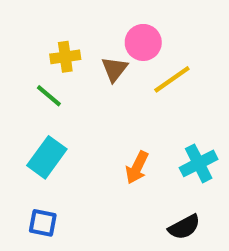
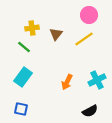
pink circle: (143, 42) -> (89, 15), moved

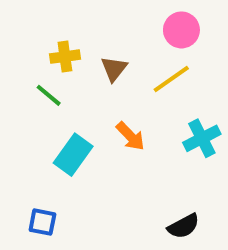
cyan rectangle: (23, 77) -> (73, 155), moved
cyan cross: (97, 80) -> (202, 138), moved
orange arrow: (67, 82) -> (130, 136), moved, turned -70

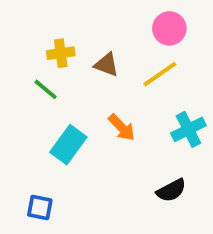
brown triangle: (114, 69) -> (106, 65), turned -48
black semicircle: (183, 226) -> (171, 190), moved

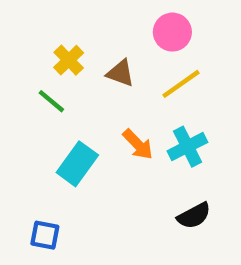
pink circle: (169, 28) -> (172, 32), moved
yellow cross: (61, 53) -> (69, 60), turned -36
cyan cross: (188, 129) -> (187, 147), moved

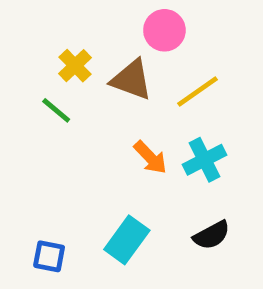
pink circle: (172, 32) -> (164, 30), moved
brown triangle: (120, 73) -> (132, 80), size x1.4
cyan rectangle: (77, 164) -> (127, 240), moved

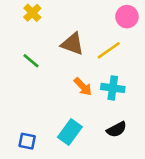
pink circle: (164, 30) -> (127, 17), moved
yellow cross: (75, 66) -> (32, 13), moved
cyan cross: (205, 160) -> (113, 88), turned 35

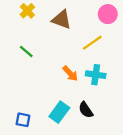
brown triangle: (72, 44) -> (62, 20), moved
black semicircle: (117, 129) -> (86, 110), moved, turned 84

